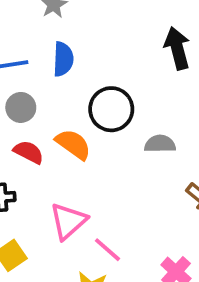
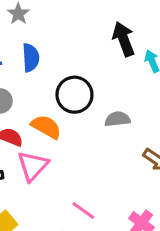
pink triangle: (68, 221) -> (33, 166), moved

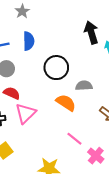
orange semicircle: (46, 127) -> (66, 103), moved
pink line: (83, 211) -> (74, 139), moved

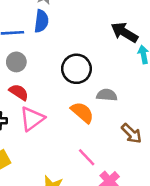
black arrow: (91, 32) -> (124, 32), turned -50
blue semicircle: (29, 41) -> (41, 21), moved

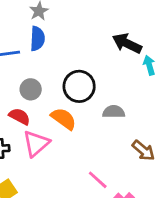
gray circle: (16, 62) -> (31, 89), moved
orange semicircle: (82, 112) -> (64, 119), moved

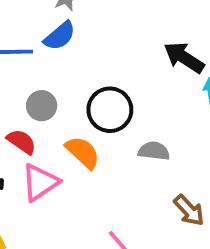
blue semicircle: (37, 39) -> (60, 36), turned 40

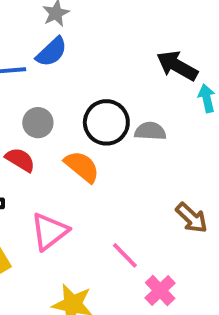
gray semicircle: (154, 151) -> (150, 131), moved
pink triangle: (40, 182) -> (49, 231), moved

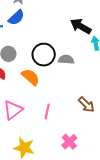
pink line: (125, 255) -> (47, 111), moved, turned 56

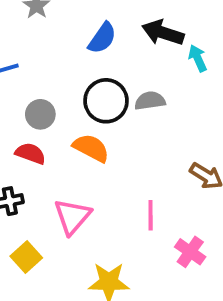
blue semicircle: (16, 18) -> (102, 38), moved
pink line: (47, 111) -> (151, 215), moved

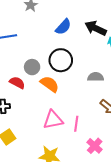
gray semicircle: (150, 101) -> (96, 77), moved
gray circle: (40, 114) -> (32, 67), moved
pink triangle: (72, 217) -> (53, 120), moved, turned 30

